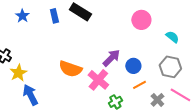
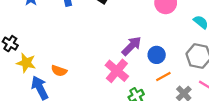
orange semicircle: (70, 69) -> (59, 71), moved, size x0.6
yellow star: (18, 73) -> (26, 63), turned -30

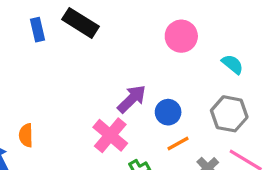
orange semicircle: (59, 71) -> (26, 135), turned 70

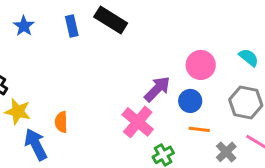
pink circle: (181, 36) -> (201, 65), moved
orange line: (178, 144) -> (199, 129), turned 36

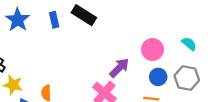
blue star: (24, 26) -> (18, 20), size x1.5
blue circle: (190, 101) -> (158, 77), moved

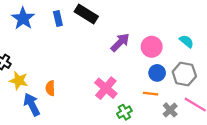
purple arrow: (119, 68) -> (120, 42), moved

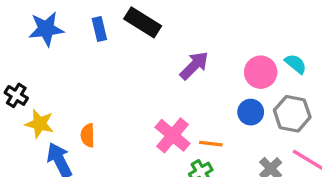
blue star: (23, 18) -> (46, 29), turned 30
pink circle: (152, 47) -> (261, 72), moved
orange line: (151, 94) -> (211, 144), moved

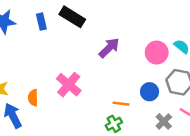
blue circle: (251, 112) -> (150, 92), moved
pink cross: (173, 135) -> (69, 85), moved

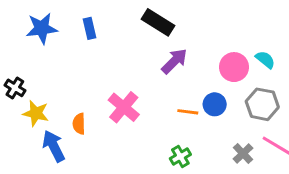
black rectangle: (72, 17) -> (158, 22), moved
blue circle: (150, 92) -> (215, 104), moved
orange line: (121, 104) -> (188, 112), moved

